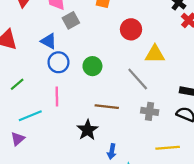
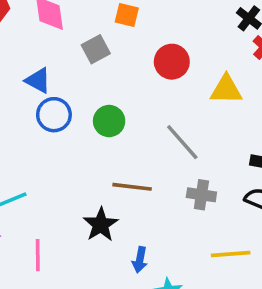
gray square: (71, 20) -> (96, 49), moved
yellow triangle: (155, 54) -> (226, 90), moved
pink line: (57, 97) -> (38, 255), moved

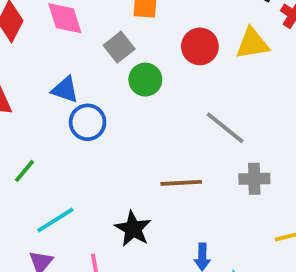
yellow triangle: (226, 90) -> (252, 43), moved
green circle: (109, 121) -> (145, 80), moved
black star: (101, 225) -> (133, 229), moved

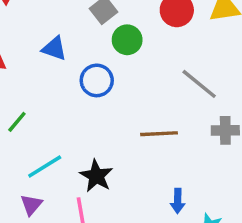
blue circle: (88, 122) -> (97, 80), moved
black star: (133, 229) -> (96, 176), moved

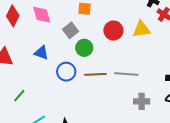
gray line: (199, 84) -> (126, 74), turned -35
brown line: (159, 134) -> (95, 74), moved

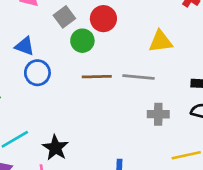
yellow triangle: (141, 29) -> (161, 41), moved
red circle: (113, 31) -> (103, 19), moved
blue circle: (66, 72) -> (37, 73), moved

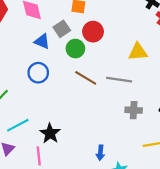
blue triangle: (25, 46) -> (42, 41), moved
brown line: (97, 77) -> (86, 78), turned 30

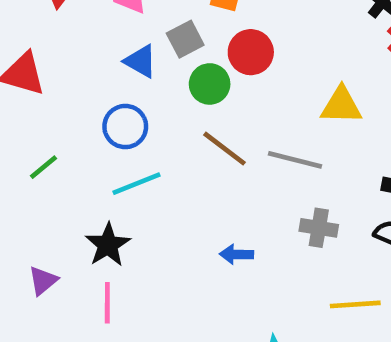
cyan line: (18, 125) -> (137, 184), moved
black star: (50, 133) -> (108, 245), moved
blue arrow: (100, 153) -> (236, 254), moved, turned 80

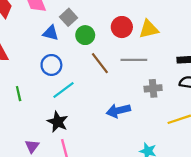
red circle: (251, 52) -> (122, 27), moved
brown line: (224, 149) -> (100, 63), turned 30
green line: (44, 167) -> (19, 94), turned -48
blue arrow: (236, 254) -> (118, 111), size x1.5

